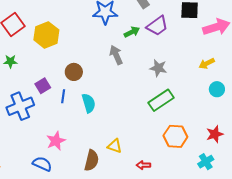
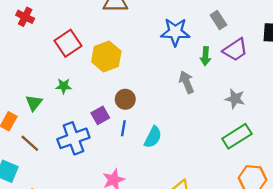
green arrow: (132, 32) -> (205, 56), turned 119
brown circle: (74, 72) -> (125, 99), moved
cyan semicircle: (89, 103) -> (153, 137), turned 42

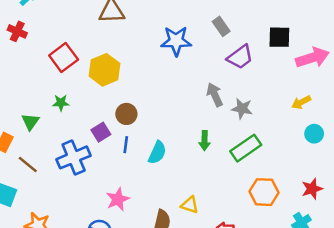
green arrow: (205, 56) -> (205, 141), moved
gray arrow: (186, 82) -> (215, 95), moved

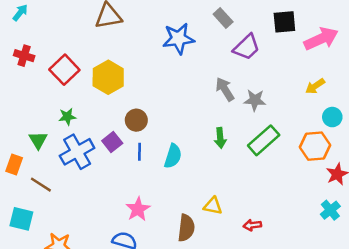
red cross: (17, 31) -> (24, 56), moved
blue cross: (74, 157) -> (77, 152), moved
orange hexagon: (264, 192) -> (315, 146), moved

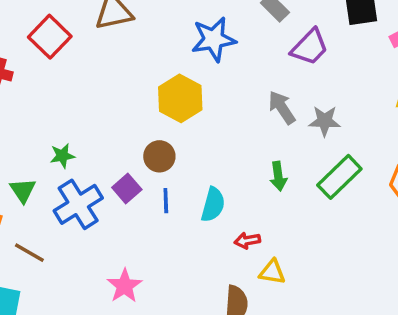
red square: (64, 70) -> (50, 37), moved
yellow hexagon: (108, 77) -> (180, 98), moved
pink star: (138, 209) -> (124, 286), moved
red arrow: (252, 225) -> (247, 241), moved

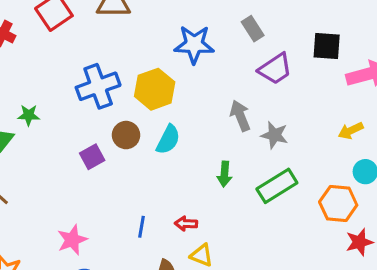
green star: (62, 156) -> (29, 115), moved
blue line: (166, 201) -> (141, 227), moved
blue cross: (78, 204) -> (98, 86), moved
cyan semicircle: (213, 205) -> (168, 140), moved

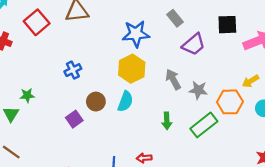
blue cross: (98, 86) -> (73, 70), size x0.6
yellow hexagon: (155, 89) -> (132, 69), moved
orange hexagon: (338, 204) -> (230, 102), moved

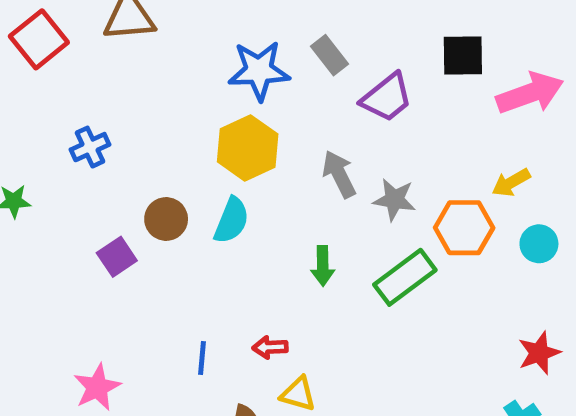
gray rectangle: (175, 18) -> (330, 55), moved
blue cross: (73, 70) -> (90, 147), moved

